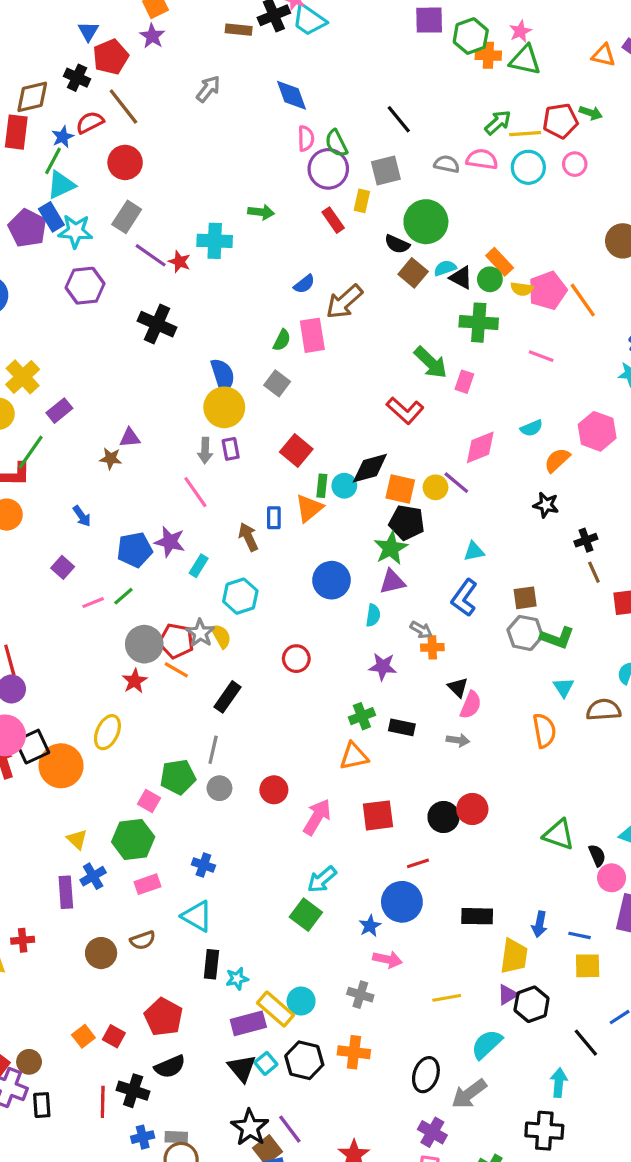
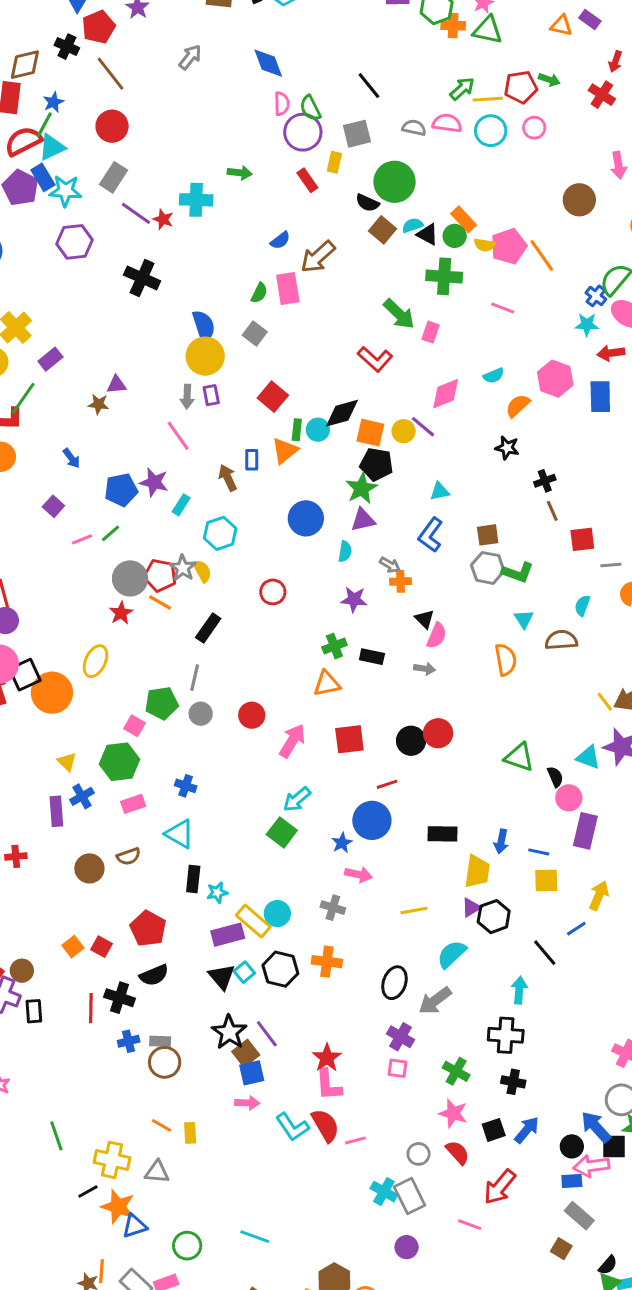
red semicircle: (90, 122) -> (23, 141), moved, size x1.4

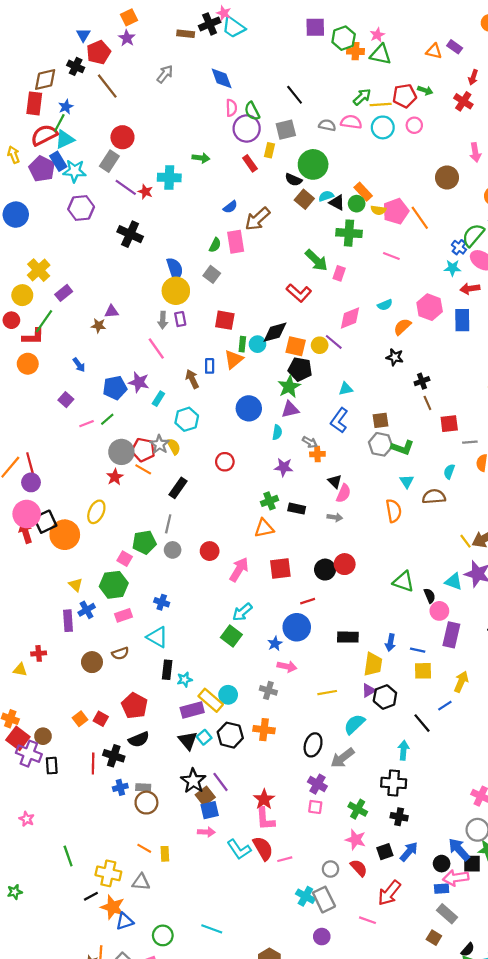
red circle: (112, 126) -> (122, 137), moved
red square: (273, 397) -> (225, 320), turned -30

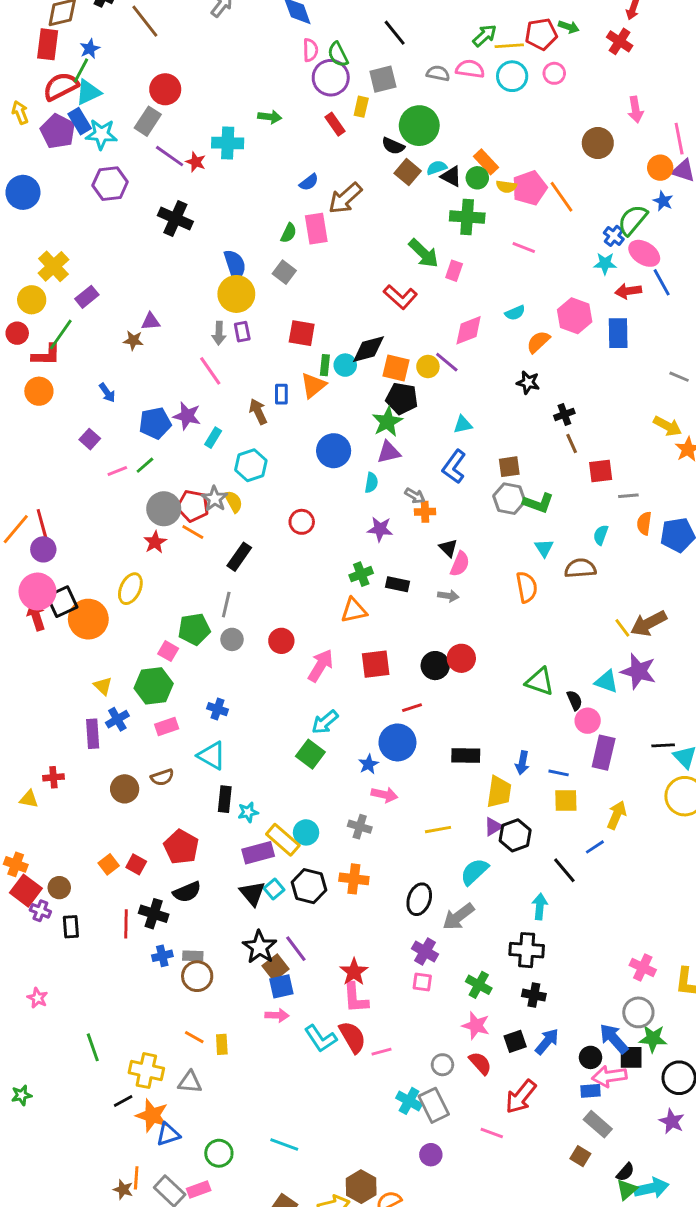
purple cross: (29, 754) -> (40, 911), size x0.6

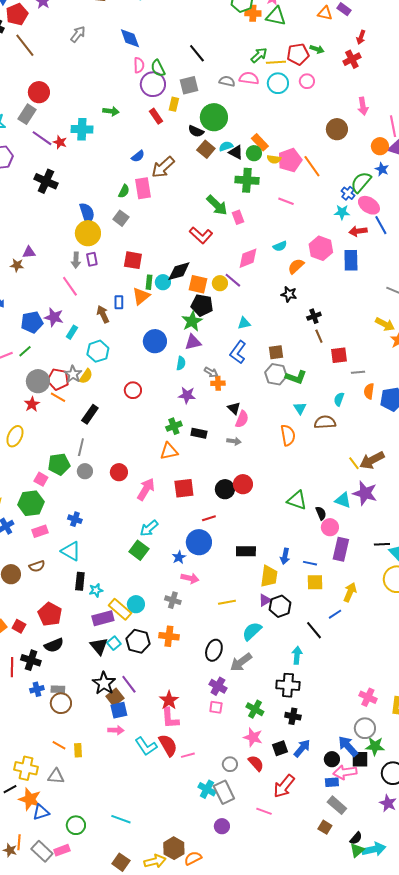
red cross: (620, 41) -> (352, 59), turned 30
pink rectangle: (454, 271) -> (238, 217), turned -40
yellow semicircle: (233, 502) -> (86, 376), turned 63

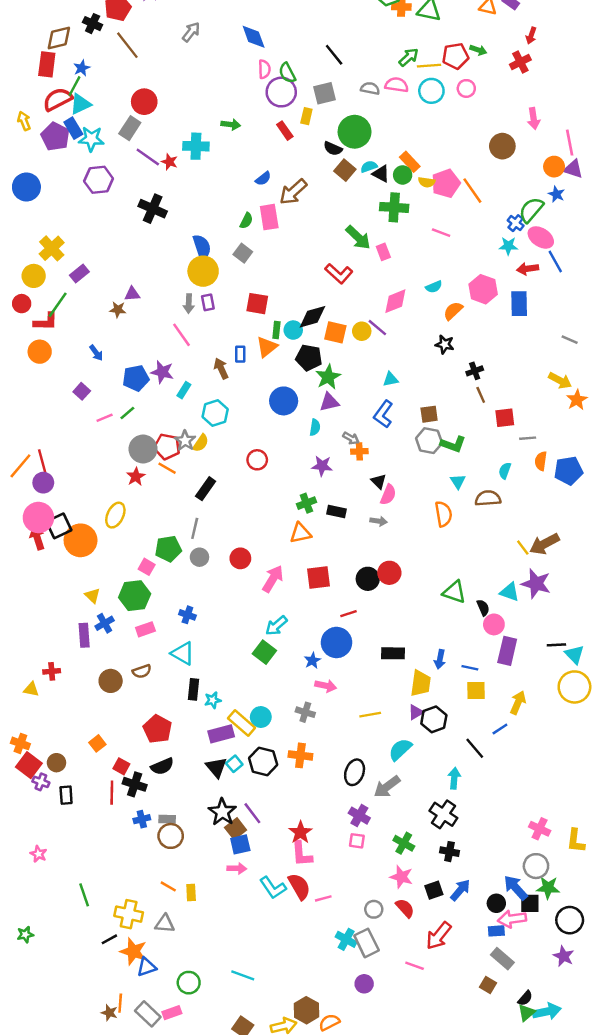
black pentagon: (202, 305) -> (309, 358), moved
red square: (19, 626) -> (121, 766), moved
black cross: (288, 685) -> (443, 814), turned 30

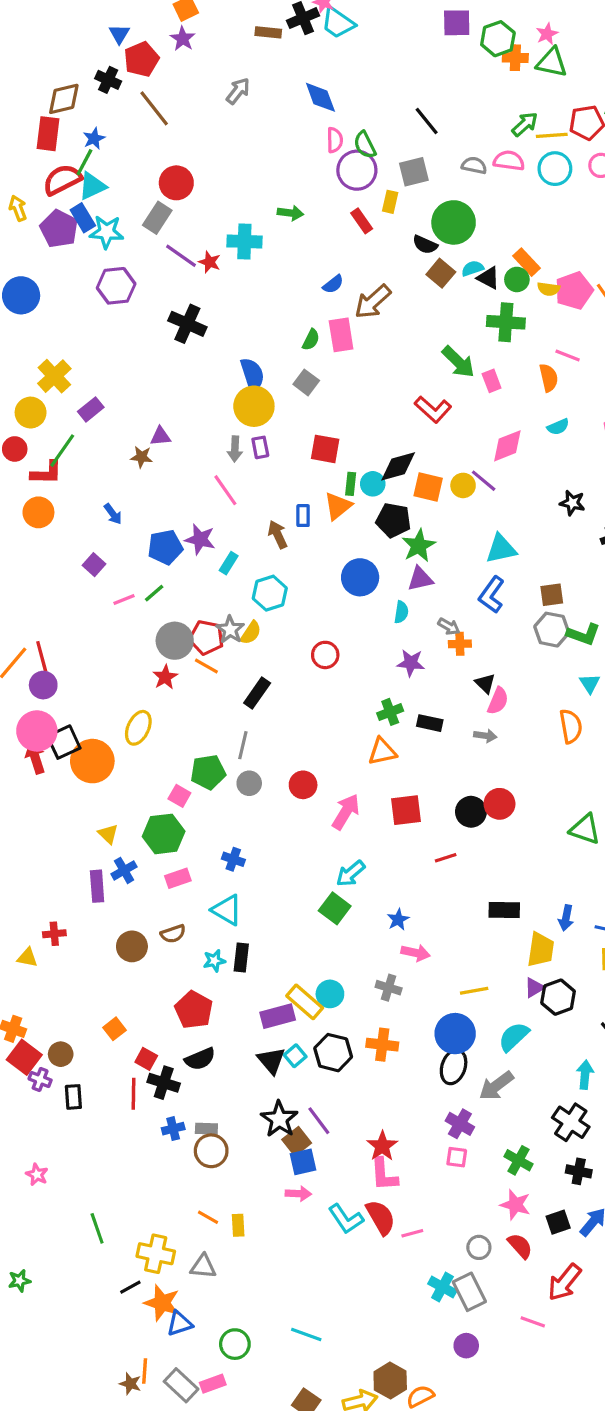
orange semicircle: (453, 311) -> (549, 378), moved, turned 120
cyan triangle: (391, 379) -> (501, 549), size x1.5
blue circle: (336, 642) -> (455, 1034), moved
cyan star: (213, 700) -> (214, 961), moved

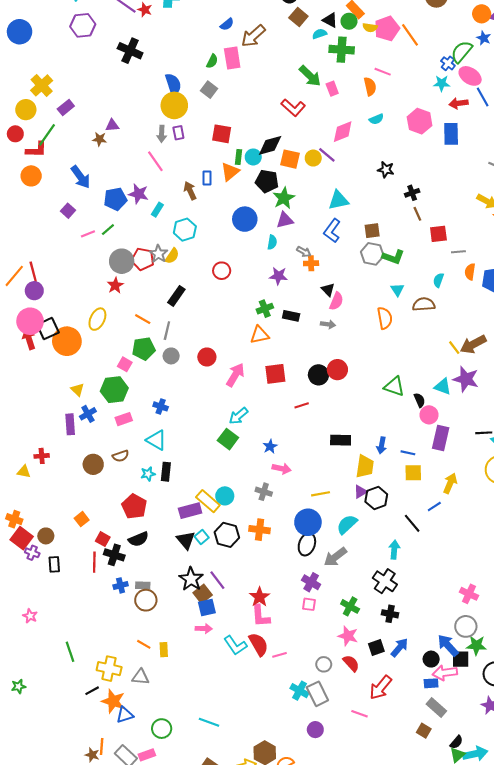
cyan semicircle: (473, 268) -> (320, 34), moved
blue arrow: (113, 514) -> (81, 177), size x1.6
orange line: (206, 666) -> (143, 319), moved

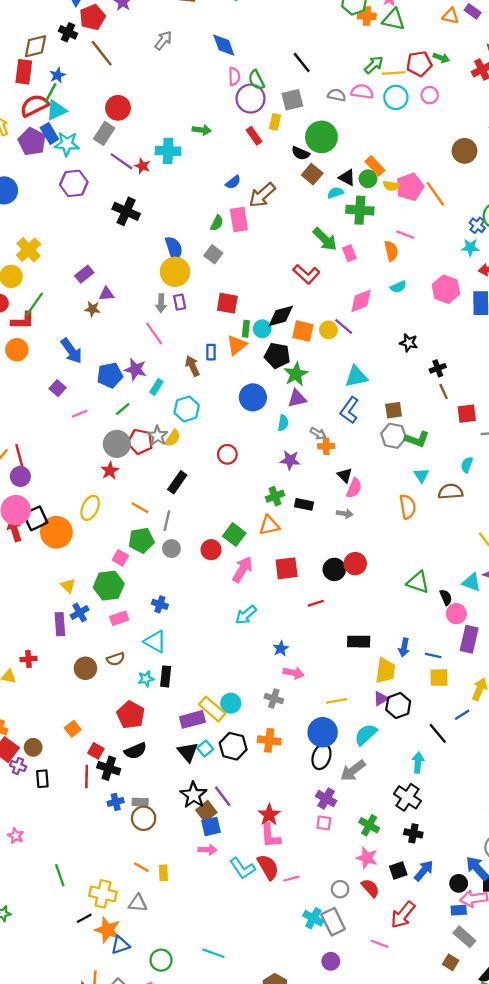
purple rectangle: (66, 108) -> (84, 274), moved
green line: (108, 230) -> (123, 409), moved
green square: (228, 439) -> (234, 535), moved

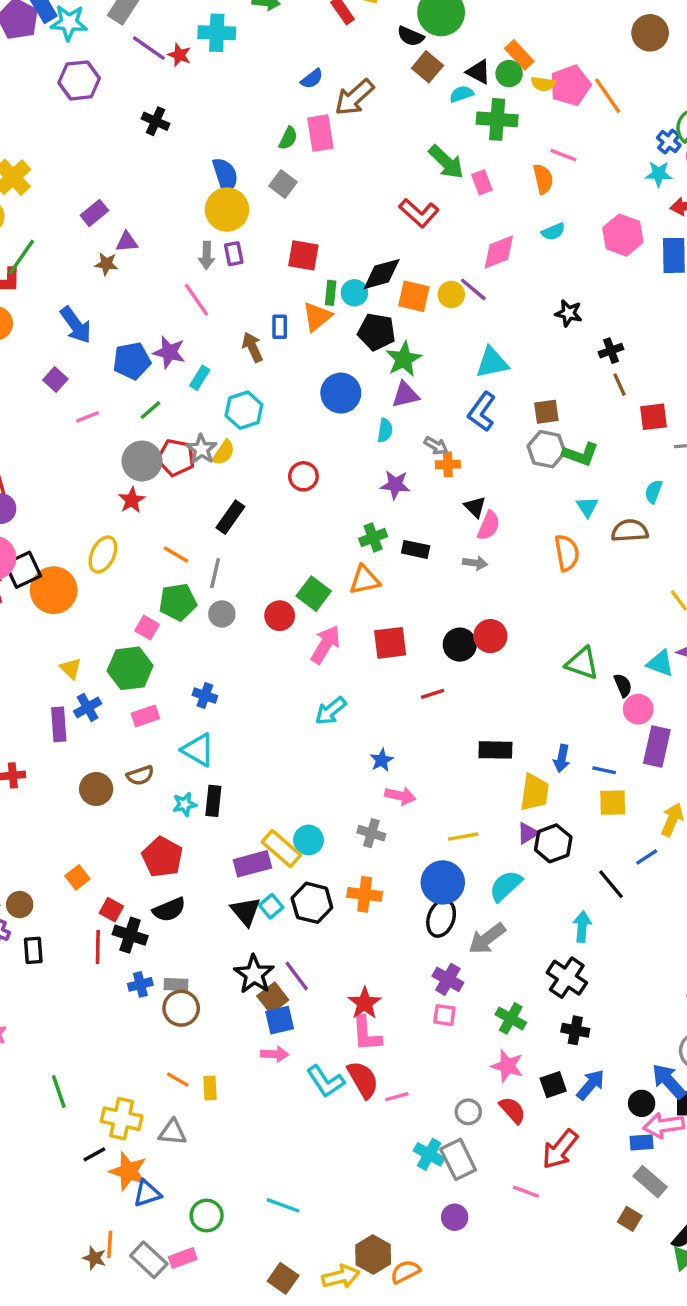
black cross: (126, 211) -> (156, 121), size x0.7

